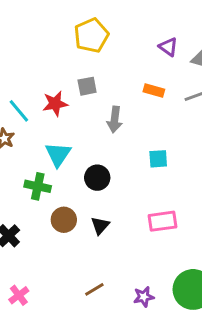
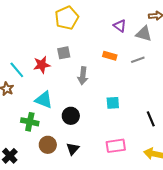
cyan triangle: (58, 154) -> (44, 100), turned -42

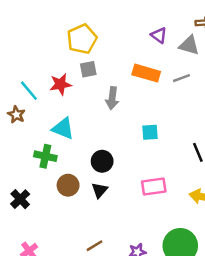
yellow pentagon: (67, 18) -> (82, 39), moved
orange rectangle: (110, 56) -> (146, 73), size x1.5
black circle: (71, 116) -> (102, 161), moved

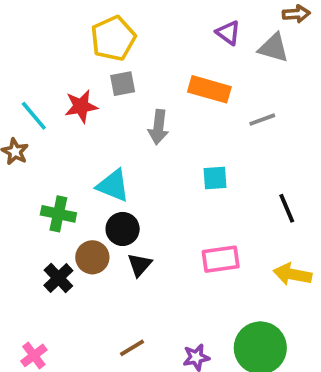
gray line: (182, 78) -> (262, 120), moved
cyan triangle: (63, 128) -> (113, 186), moved
black circle: (102, 161) -> (123, 229), moved
black cross: (20, 199) -> (58, 278), moved

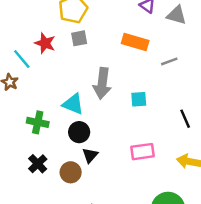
red star: (81, 106) -> (45, 43), moved, turned 30
gray arrow: (158, 127) -> (102, 83), moved, size x1.4
brown circle: (92, 257) -> (71, 172), moved

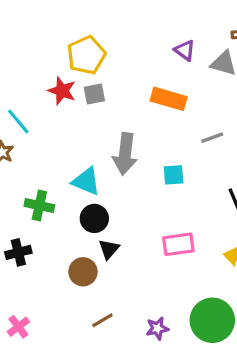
red star: (45, 43) -> (62, 91), moved
gray line: (169, 61) -> (212, 138), moved
black cross: (38, 164) -> (18, 252), moved, turned 30

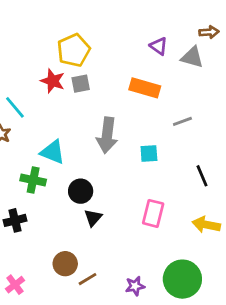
cyan triangle: (86, 181) -> (53, 152), moved
pink rectangle: (178, 244) -> (153, 213), turned -68
brown circle: (83, 272) -> (65, 264), moved

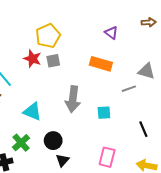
gray triangle: (192, 57) -> (147, 71), moved
green cross: (33, 180) -> (21, 143), moved, turned 36

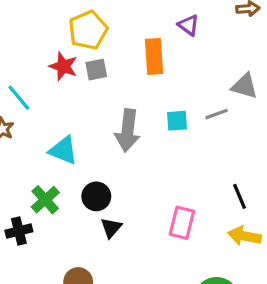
orange rectangle: (101, 64) -> (154, 56), moved, turned 70
cyan square: (104, 113) -> (177, 121), moved
black line: (143, 129) -> (240, 196), moved

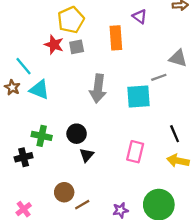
cyan square: (177, 121) -> (139, 96), moved, size x1.6
cyan triangle: (63, 150) -> (39, 90), moved
green cross: (45, 200) -> (42, 136), turned -36

